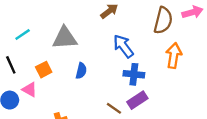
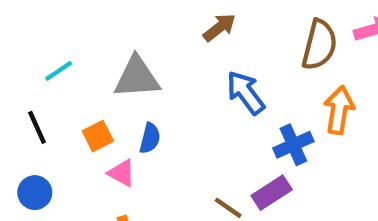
blue semicircle: (81, 71) -> (150, 138), moved
blue cross: (134, 74) -> (293, 145), moved, turned -30
pink triangle: (30, 90) -> (122, 173), moved

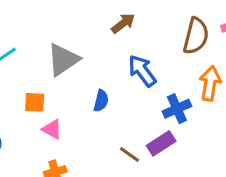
gray triangle: (137, 77) -> (63, 60), turned -30
orange square: (98, 136) -> (35, 102), turned 30
blue semicircle: (150, 138) -> (101, 101), moved

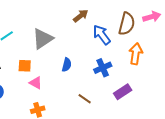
blue arrow: (142, 71) -> (102, 35), moved
blue cross: (177, 109) -> (103, 68), moved
purple rectangle: (161, 143) -> (123, 92), moved

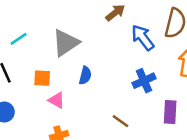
blue semicircle: (67, 65) -> (85, 75), moved
purple rectangle: (123, 92) -> (170, 112), turned -54

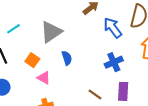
blue semicircle: (85, 75) -> (67, 58), turned -32
orange square: (42, 78) -> (32, 60), turned 32
purple rectangle: (170, 112) -> (123, 91), moved

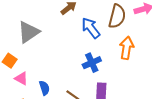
blue semicircle: (67, 58) -> (44, 88), moved

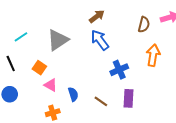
brown semicircle: (117, 16) -> (144, 25), size x0.7
blue arrow: (91, 28) -> (100, 40), moved

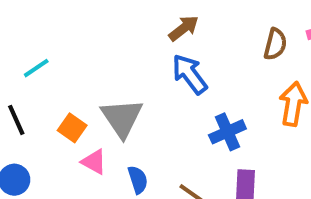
gray triangle: (58, 40) -> (122, 118), moved, turned -30

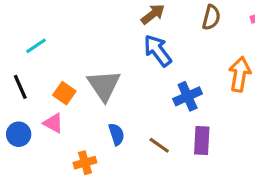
brown semicircle: (275, 44) -> (211, 17), moved
pink triangle: (94, 162) -> (53, 123), moved

